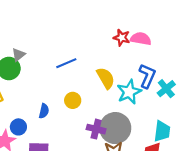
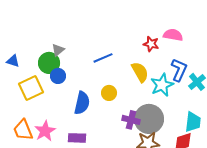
red star: (122, 38) -> (151, 44), moved
blue semicircle: (44, 111) -> (82, 103), size x1.6
blue circle: (18, 127) -> (58, 76), moved

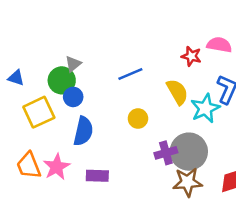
blue semicircle: (82, 103) -> (83, 131), moved
purple cross: (131, 120) -> (166, 153), turned -30

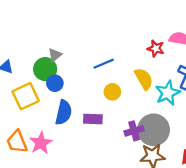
yellow circle: (138, 119) -> (112, 92), moved
purple rectangle: (97, 176) -> (93, 119), moved

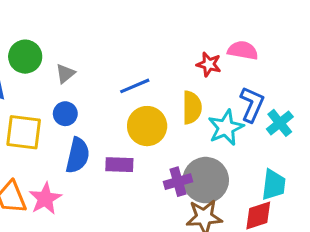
green circle: (45, 69) -> (25, 57), moved
yellow semicircle: (144, 79) -> (192, 108), turned 30
yellow circle: (112, 92) -> (147, 126), size x1.6
yellow square: (26, 96) -> (24, 132), turned 32

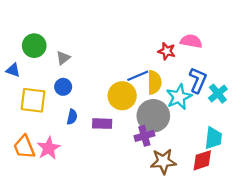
blue line: (135, 86) -> (138, 76), moved
blue semicircle: (78, 155) -> (72, 117), size x0.6
gray circle: (206, 180) -> (153, 116), moved

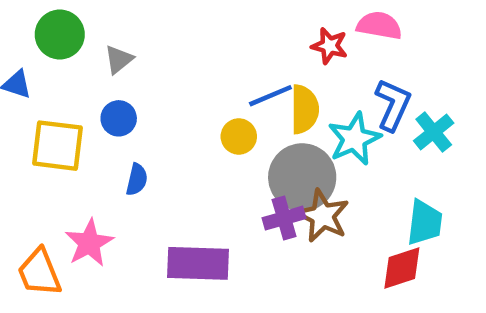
yellow circle: (122, 96) -> (239, 136), size x0.6
purple rectangle: (102, 124) -> (198, 263), moved, size x1.5
orange trapezoid: (24, 147) -> (39, 272), moved
brown star: (163, 161) -> (323, 216), moved, turned 30

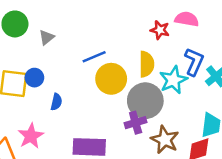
blue line: (270, 96) -> (94, 57), moved
blue circle: (119, 118) -> (34, 78), moved
yellow circle: (239, 136) -> (111, 79), size x1.6
brown star: (323, 216) -> (165, 140), moved

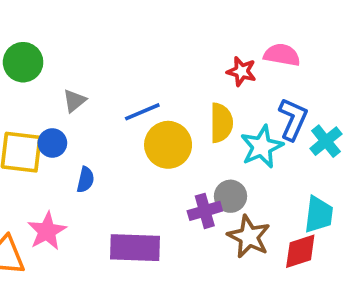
gray triangle: (47, 37) -> (74, 101), moved
gray circle: (145, 101) -> (230, 196), moved, size x0.6

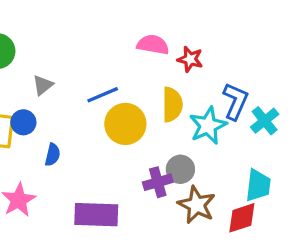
pink semicircle: (282, 55) -> (153, 45), moved

